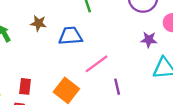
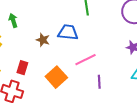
brown star: (38, 23) -> (43, 40), moved

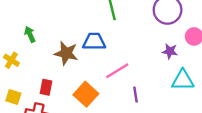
brown star: (43, 40) -> (66, 53), size x1.5

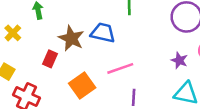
red rectangle: (46, 87) -> (50, 59), moved

